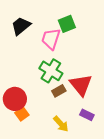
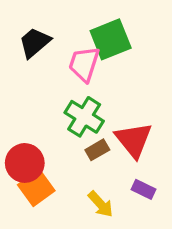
green square: (67, 24) -> (111, 39), size x1.4
orange square: (22, 114) -> (36, 188), size x1.5

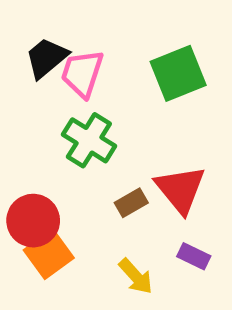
green square: (111, 39) -> (178, 73), moved
pink trapezoid: (84, 64) -> (82, 73), moved
green cross: (84, 117) -> (89, 140), moved

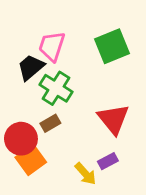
black trapezoid: (47, 58) -> (31, 67), moved
brown rectangle: (131, 203) -> (50, 123), moved
purple rectangle: (194, 256) -> (108, 161), moved, turned -54

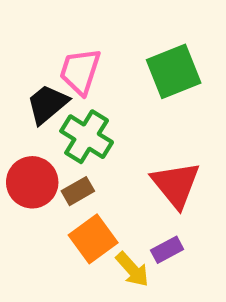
red circle: (21, 139) -> (32, 182), moved
orange square: (31, 160) -> (93, 239), moved

